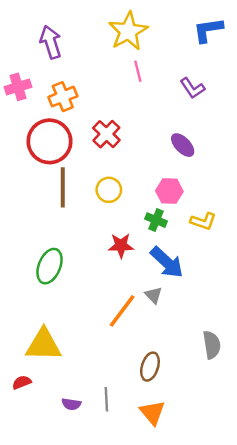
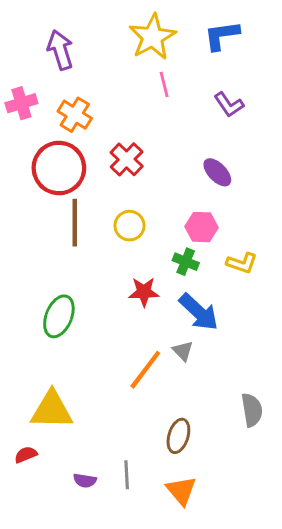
blue L-shape: (208, 30) -> (222, 35), moved
orange cross: (63, 97) -> (75, 115), turned -36

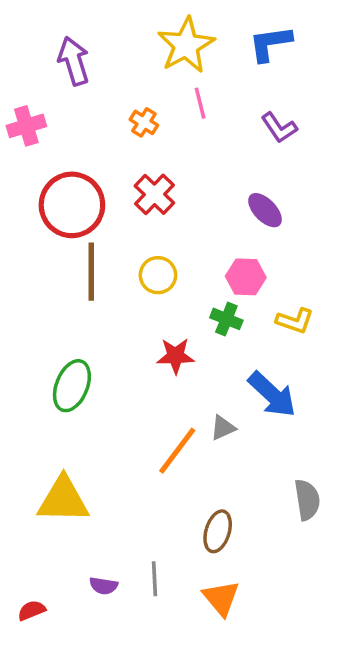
orange cross: (75, 115) -> (144, 122), moved, size x0.7
blue arrow: (199, 312) -> (272, 394), moved
gray triangle: (183, 351) -> (223, 428), turned 50
red semicircle: (26, 455) -> (32, 610), moved

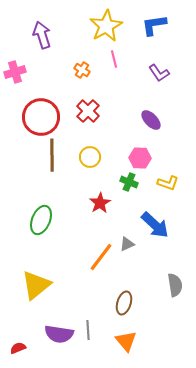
red star: (176, 356) -> (100, 203), turned -30
yellow triangle: (63, 500) -> (36, 285), turned -40
purple semicircle: (104, 586) -> (59, 334), size x1.8

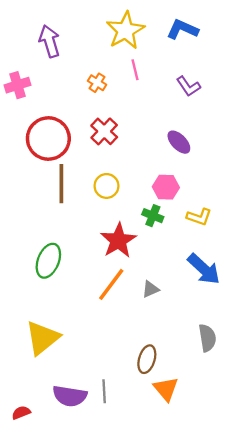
blue L-shape: (154, 25) -> (182, 29), turned 32
red star: (100, 203) -> (118, 241), size x1.4
blue arrow: (155, 225) -> (204, 269), moved
orange line: (101, 257) -> (111, 284), moved
orange triangle: (126, 341) -> (166, 389), moved

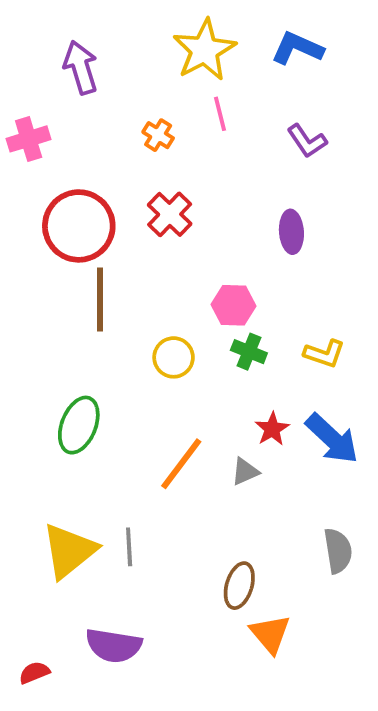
purple ellipse: (179, 142) -> (291, 232), turned 40
yellow circle: (107, 186) -> (174, 357), moved
pink hexagon: (166, 187) -> (233, 305), moved
red star: (118, 241) -> (272, 429), moved, size x0.6
gray line: (104, 391) -> (129, 547), moved

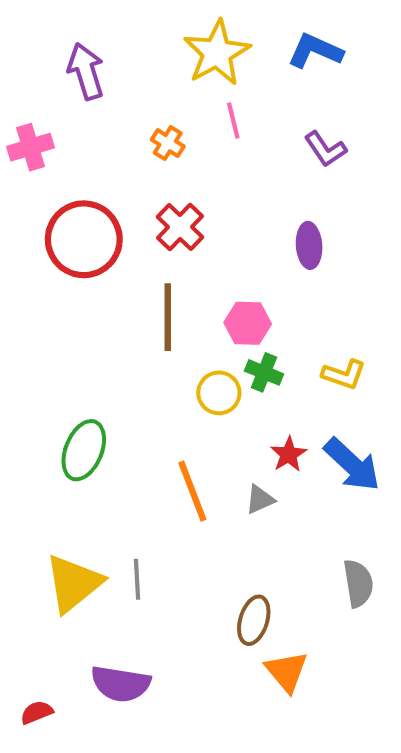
brown line: (100, 299) -> (168, 317), moved
yellow circle: (174, 357) -> (219, 393), moved
orange line: (181, 464) -> (192, 491), turned -58

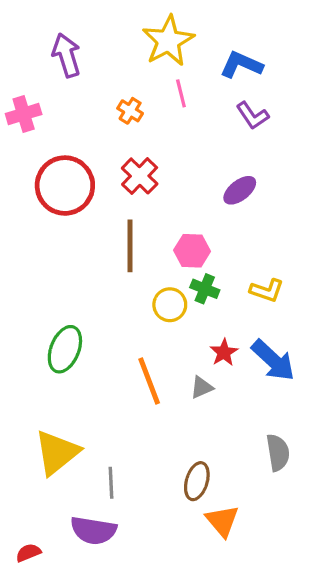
blue L-shape: (315, 51) -> (241, 65), moved
purple ellipse: (309, 245) -> (240, 190), turned 56
gray line: (137, 579) -> (111, 483), moved

